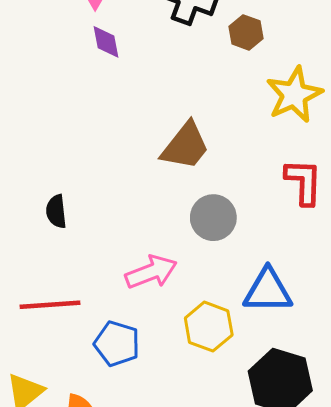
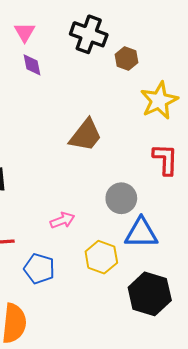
gray circle: (213, 218) -> (121, 198), moved
pink arrow: (151, 272) -> (62, 220), size x0.7

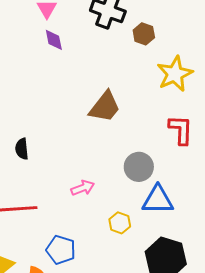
yellow hexagon: (101, 257) -> (120, 223), size x0.7
blue pentagon: (39, 269) -> (61, 250), moved

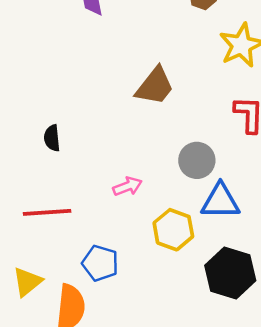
yellow hexagon: (120, 223) -> (173, 230), size x1.5

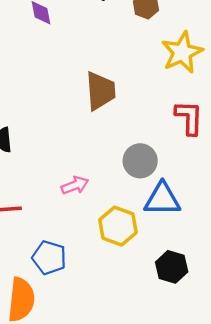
brown trapezoid: (155, 86) -> (100, 91), turned -42
black hexagon: (230, 273) -> (172, 267), size x0.7

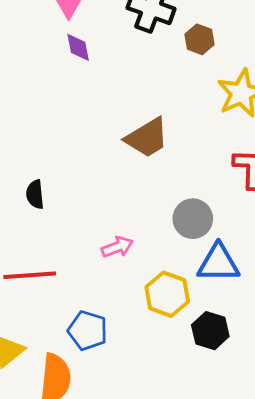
brown trapezoid: (100, 91) -> (147, 138), turned 63
black hexagon: (172, 267) -> (210, 331), moved

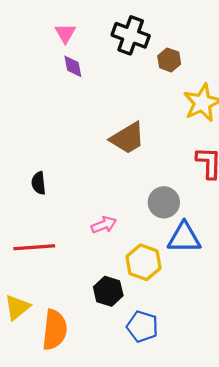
blue pentagon: (88, 331) -> (142, 327), moved
black hexagon: (210, 331) -> (108, 291), moved

